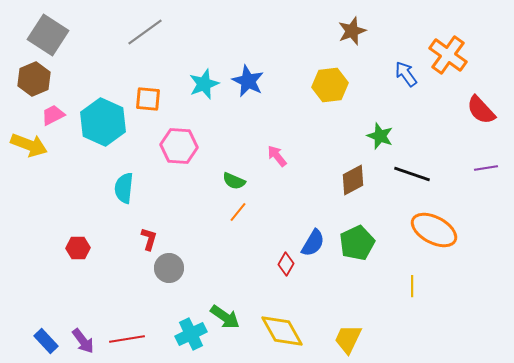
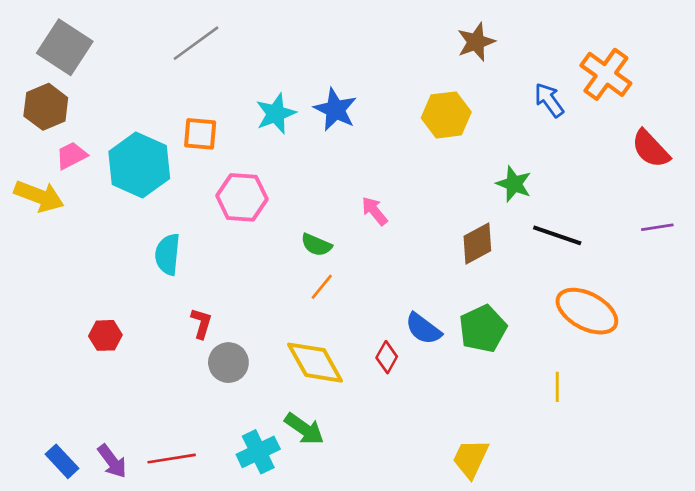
blue semicircle: (313, 243) -> (423, 329), turned 96
yellow diamond: (282, 331) -> (315, 363), moved

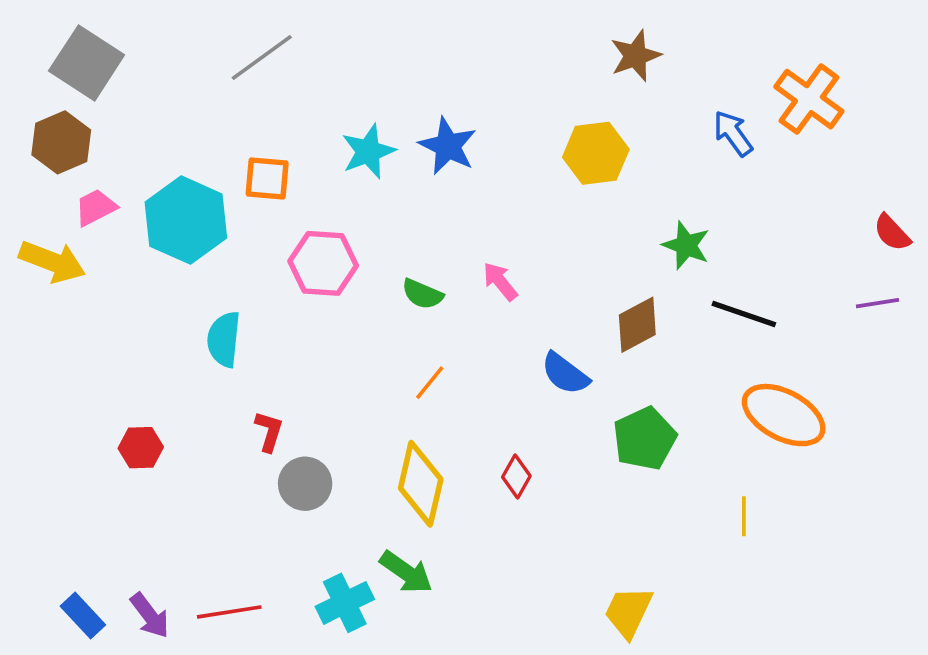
red semicircle: (651, 149) -> (892, 233), moved, size x0.7
green semicircle: (316, 245) -> (422, 294), moved
blue semicircle: (423, 329) -> (565, 374), moved
yellow diamond: (315, 363) -> (421, 484), turned 42

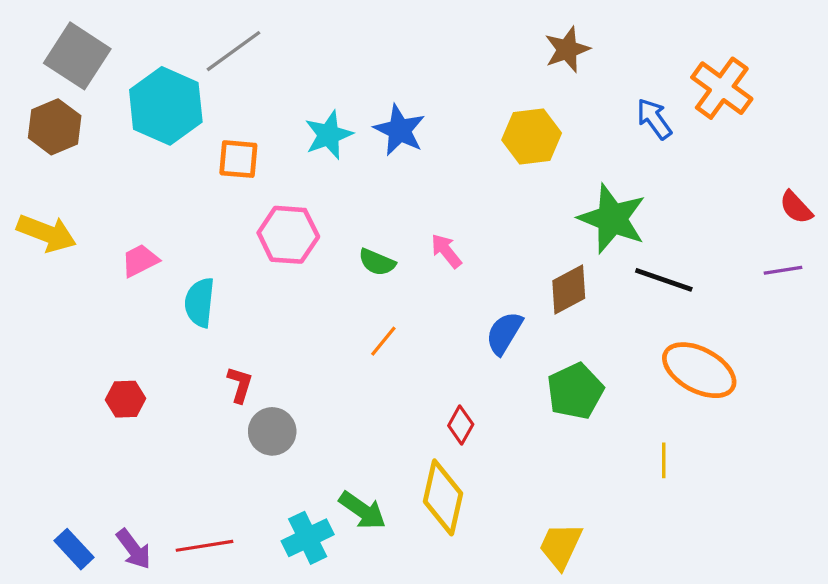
pink trapezoid: (96, 207) -> (140, 261), moved
cyan hexagon: (186, 220) -> (166, 106), moved
green star: (686, 245) -> (612, 219), size x1.6
blue semicircle: (565, 374) -> (504, 333), turned 84
yellow diamond: (421, 484) -> (443, 497), moved

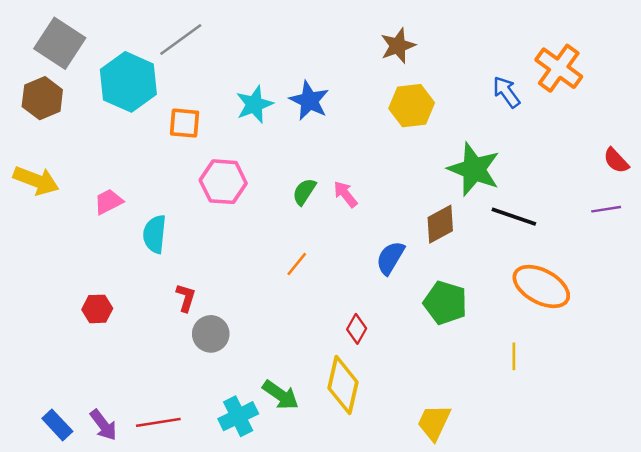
brown star: (567, 49) -> (398, 46), moved
green semicircle: (377, 262) -> (304, 192), moved, turned 100
green pentagon: (575, 391) -> (445, 303), turned -30

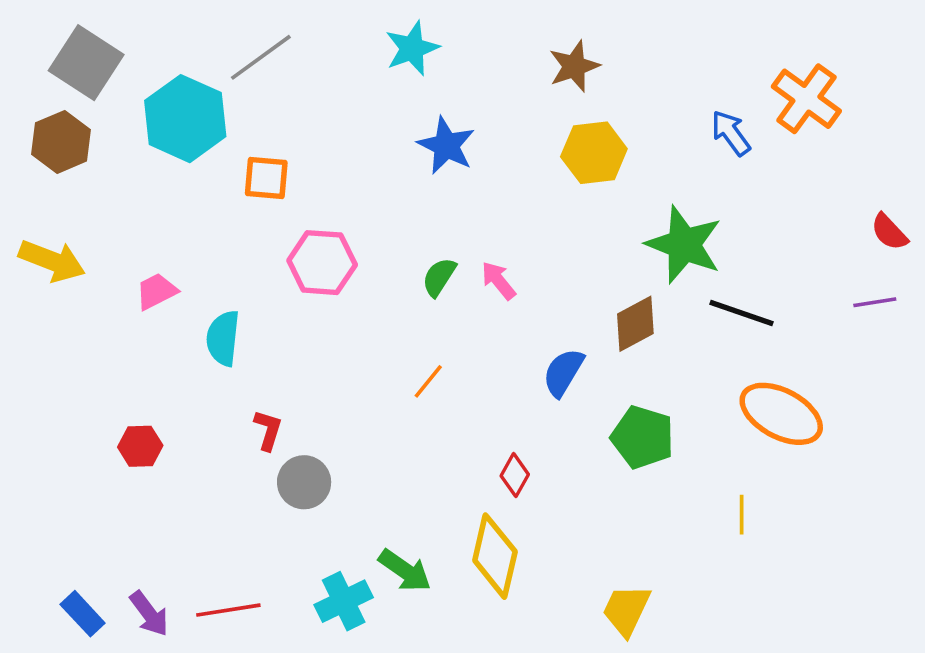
cyan star: (254, 104) -> (412, 48), moved

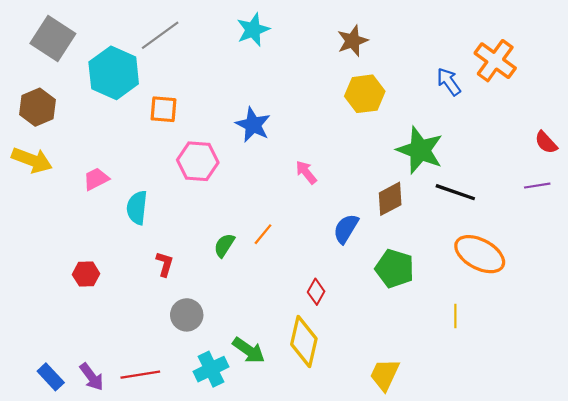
brown hexagon: (61, 142) -> (37, 107), moved
blue star: (446, 146) -> (253, 125), moved
green semicircle: (439, 277) -> (224, 245), moved
gray circle: (304, 482) -> (187, 315), moved

